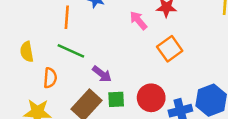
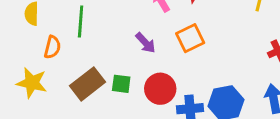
green line: (71, 51) -> (81, 21), turned 60
purple arrow: (102, 74) -> (145, 43), moved

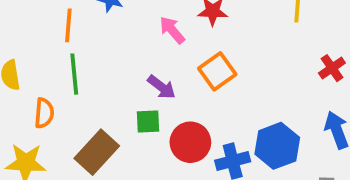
green square: (121, 84) -> (148, 122), moved

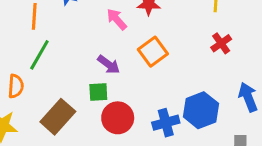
red cross: (332, 68) -> (221, 43), moved
green line: (74, 74) -> (39, 55), turned 36
red circle: (190, 142) -> (118, 118), moved

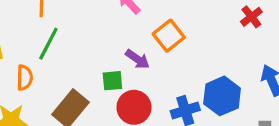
red cross: (221, 43) -> (251, 17), moved
purple arrow: (109, 65) -> (137, 59), moved

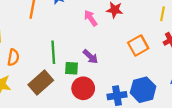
orange square: (169, 36) -> (138, 46), moved
green line: (48, 44) -> (53, 52), moved, turned -40

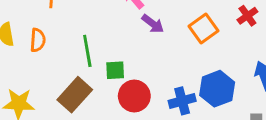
orange semicircle: (13, 57) -> (38, 40), moved
purple arrow: (90, 57) -> (153, 24), moved

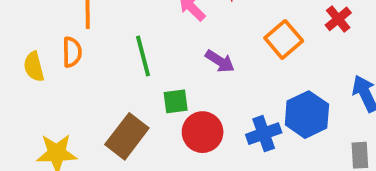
purple arrow: (153, 24) -> (220, 61), moved
orange semicircle: (38, 40) -> (72, 52), moved
green line: (87, 51) -> (143, 56), moved

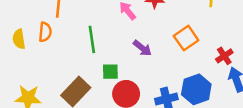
red cross: (338, 19) -> (224, 56), moved

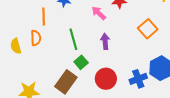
purple arrow: (142, 48) -> (105, 41), moved, turned -126
green square: (110, 72) -> (81, 62), moved, turned -32

